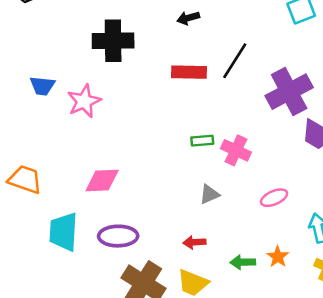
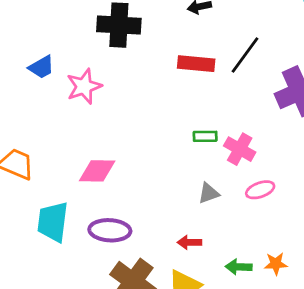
blue trapezoid: (42, 86) -> (41, 67), turned -40
pink ellipse: (274, 198) -> (260, 190), moved
orange star: (278, 257) -> (276, 264), turned 30

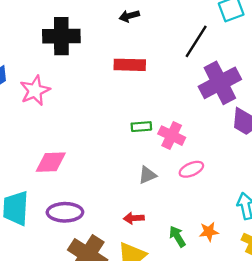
black line: (245, 55) -> (196, 41), moved
green arrow: (239, 267) -> (177, 236), turned 60

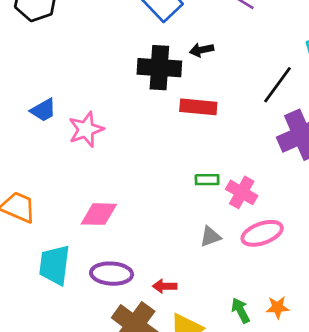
black cross: (61, 36) -> (159, 68), moved
pink ellipse: (191, 169) -> (262, 233), size x1.4
red arrow: (134, 218) -> (165, 286), moved

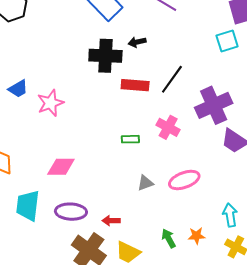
black line: (277, 85) -> (172, 79), moved
green rectangle: (207, 180) -> (130, 139), moved
pink cross: (242, 192) -> (168, 127), moved

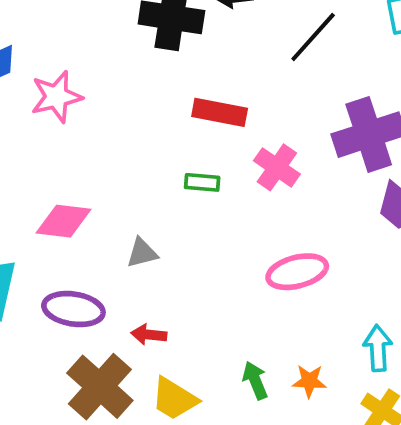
black line: (172, 79) -> (313, 37), moved
red rectangle: (135, 85) -> (220, 112), moved
gray triangle: (145, 183) -> (142, 253), moved

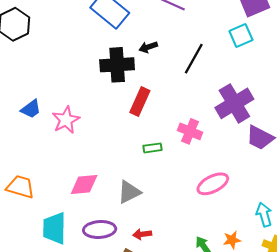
red rectangle: (220, 112) -> (140, 102), moved, turned -64
gray triangle: (142, 253) -> (129, 192), size x1.4

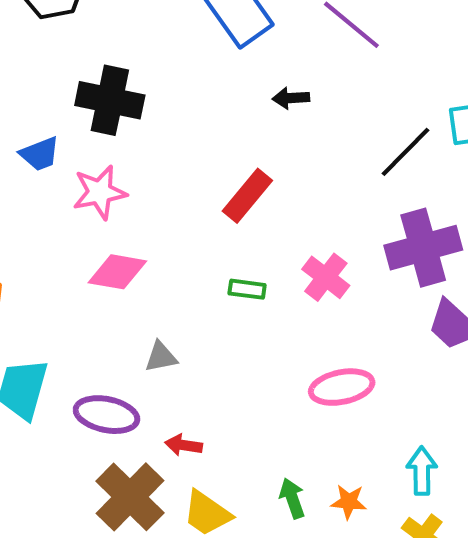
black line: (194, 59) -> (405, 152), moved
black cross: (117, 65) -> (110, 100), moved
pink diamond: (84, 184) -> (117, 272), moved
gray triangle: (129, 192) -> (161, 357), moved, size x0.7

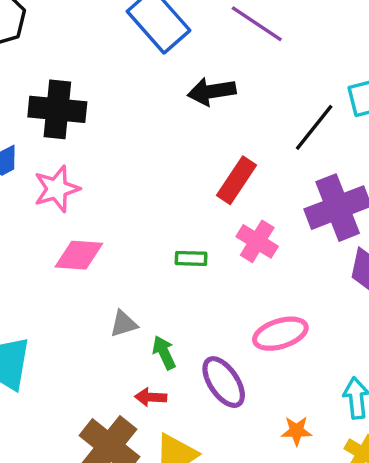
black arrow: (291, 98) -> (212, 92), size x1.5
red rectangle: (247, 196) -> (237, 180), moved
purple ellipse: (106, 415) -> (224, 382), moved, turned 50
green arrow: (292, 498) -> (164, 353), moved

